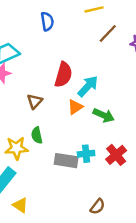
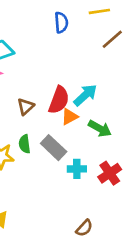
blue semicircle: (47, 21) -> (61, 22), moved
red semicircle: (63, 75) -> (59, 100), moved
gray rectangle: (66, 161) -> (54, 148), moved, turned 30

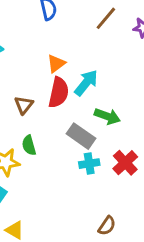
orange triangle: (70, 117) -> (56, 64), moved
gray rectangle: (54, 148) -> (81, 136), moved

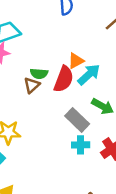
orange triangle: (56, 64) -> (76, 61), moved
green semicircle: (29, 145) -> (39, 74), moved, turned -78

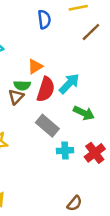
orange triangle: (76, 61) -> (35, 66), moved
gray rectangle: (77, 120) -> (47, 126), moved

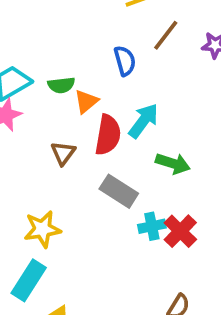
blue semicircle: (44, 19) -> (125, 61), moved
green semicircle: (22, 85) -> (61, 85), moved
red cross: (95, 153) -> (180, 231), moved

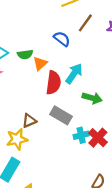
blue semicircle: (125, 61) -> (62, 39), turned -35
brown triangle: (63, 153) -> (29, 121), moved, turned 32

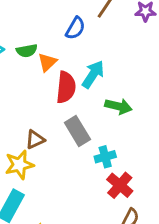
blue semicircle: (62, 39) -> (75, 28), turned 84
gray rectangle: (61, 115) -> (77, 131), turned 30
red cross: (98, 138) -> (120, 185), moved

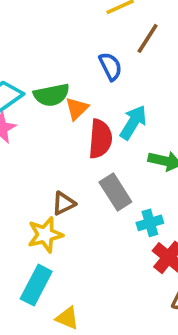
blue semicircle: (75, 28) -> (110, 66), turned -55
green semicircle: (27, 51) -> (51, 95), size x1.4

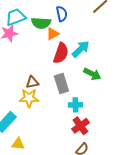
blue semicircle: (110, 66) -> (62, 14), moved
yellow star: (45, 235) -> (29, 98), moved
yellow triangle: (67, 318) -> (18, 144), turned -32

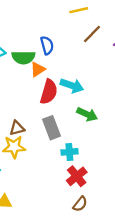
cyan arrow: (81, 49) -> (72, 86), turned 66

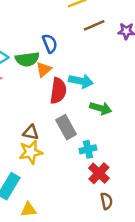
brown line: (92, 34) -> (94, 25), turned 30
brown triangle: (17, 128) -> (31, 132), turned 35
brown semicircle: (80, 204) -> (106, 201), turned -42

